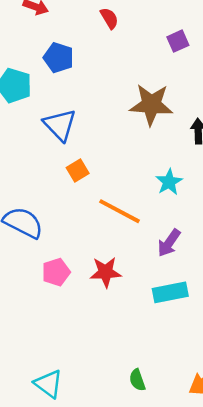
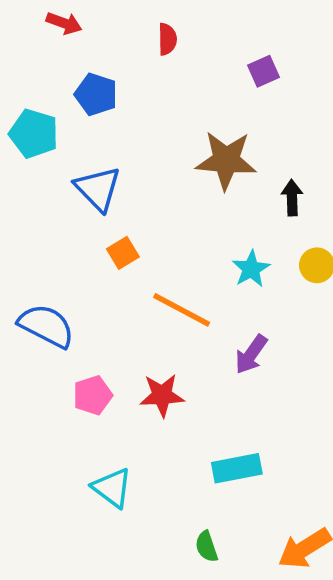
red semicircle: (109, 18) -> (167, 39), turned 30
cyan rectangle: (170, 292) -> (237, 468), moved
cyan triangle: (48, 384) -> (112, 488), moved

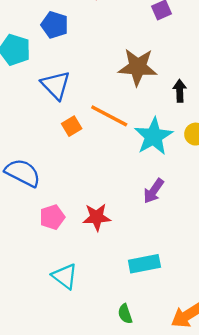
cyan star: (251, 269) -> (154, 136), size x1.6
orange line: (182, 310) -> (109, 116), moved

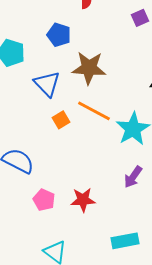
blue pentagon: (55, 25) -> (59, 35), moved
brown star: (138, 67) -> (89, 68), moved
pink pentagon: (52, 217) -> (44, 200), turned -30

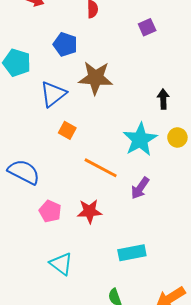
blue triangle: (47, 84) -> (53, 94), turned 36
orange line: (94, 111) -> (101, 168), moved
orange square: (61, 120) -> (67, 130), turned -30

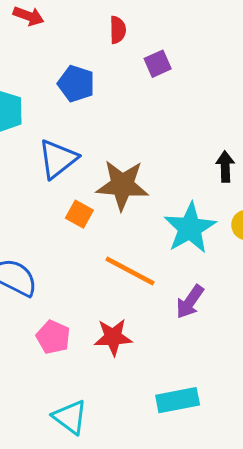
purple square: (147, 27) -> (158, 64), moved
brown star: (96, 78) -> (122, 185), moved

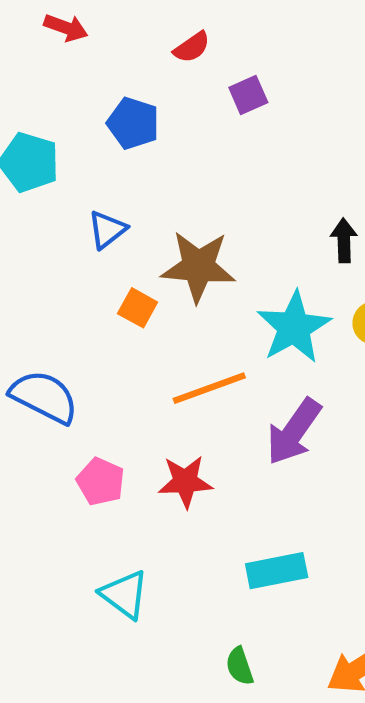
red semicircle: (118, 30) -> (192, 47), turned 56
blue triangle: (58, 159) -> (107, 230), size x0.7
orange line: (130, 271) -> (209, 388), turned -48
purple arrow: (190, 302) -> (294, 432), size x1.4

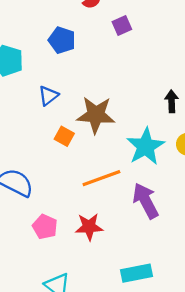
purple arrow: (294, 432) -> (146, 201), turned 117

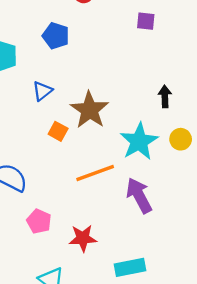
purple square: (122, 26) -> (146, 21), moved, turned 30
brown star: (96, 115) -> (90, 110), turned 30
red star: (89, 227) -> (83, 238), moved

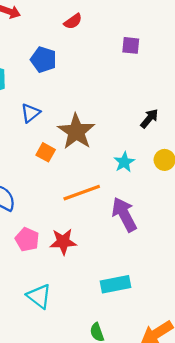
black arrow: (165, 96) -> (149, 118), turned 42
cyan star: (139, 141) -> (124, 162), size x0.6
red star: (83, 238) -> (63, 242), moved

